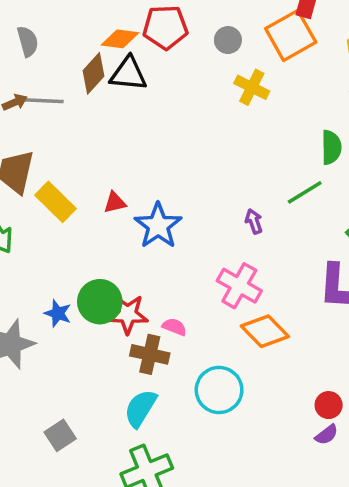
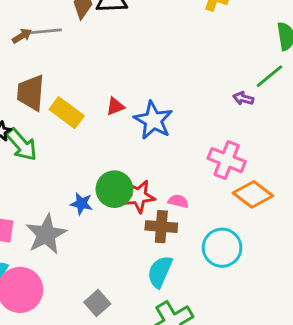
purple arrow: (254, 221) -> (243, 98), moved, turned -48

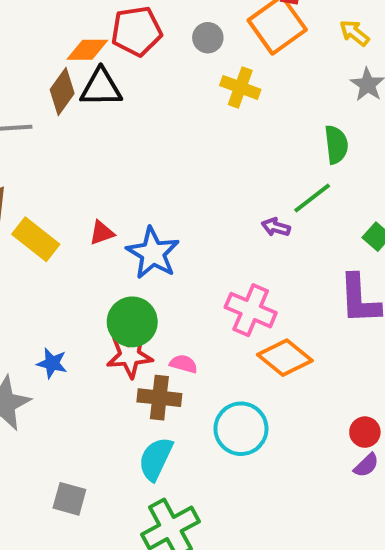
green circle: (114, 189) -> (132, 322), moved
gray square: (97, 303) -> (69, 499), turned -35

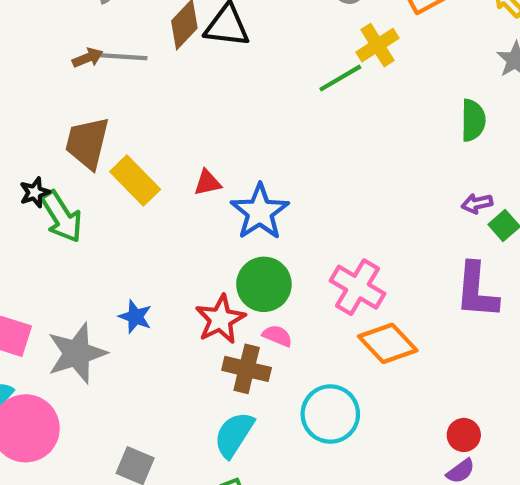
yellow cross: (240, 87) -> (377, 45), turned 30
green line: (312, 198) -> (340, 78), moved
purple arrow: (276, 227) -> (477, 203), moved, turned -36
green circle: (132, 322) -> (264, 284), moved
red star: (130, 355) -> (220, 319), turned -30

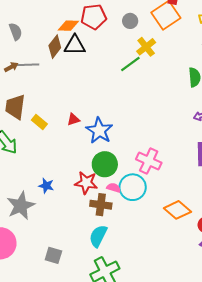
yellow rectangle: (135, 181) -> (39, 122), size x0.7
red star: (220, 319) -> (86, 183), turned -30
orange diamond: (388, 343) -> (177, 210), moved
cyan circle: (330, 414) -> (133, 187), moved

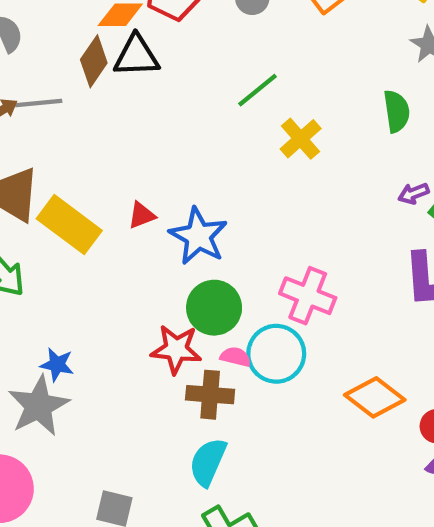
yellow cross: (146, 47) -> (301, 139), moved
yellow rectangle: (39, 122) -> (69, 225), size x1.8
blue star: (46, 186) -> (57, 365), moved

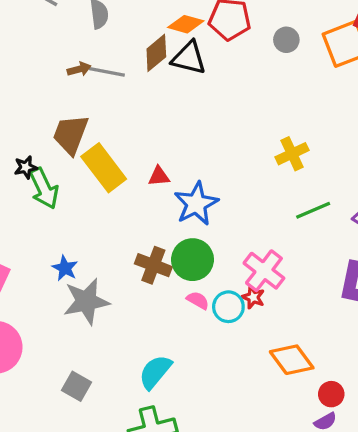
green line: (258, 90) -> (313, 210), moved
red star: (176, 349) -> (253, 297), moved, size x0.6
cyan circle: (276, 354) -> (228, 307), size x0.7
brown cross: (210, 395) -> (153, 265), moved
gray star: (38, 406) -> (86, 301), moved

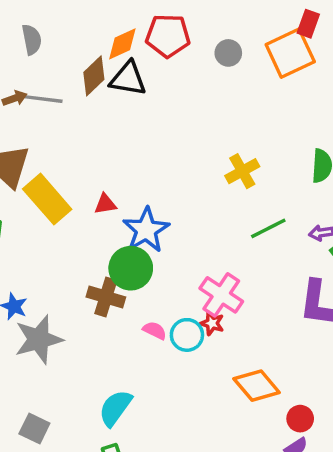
orange diamond: (186, 24) -> (122, 44), turned -36
green circle: (193, 260) -> (131, 268), moved

